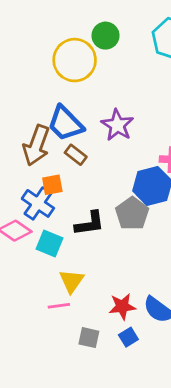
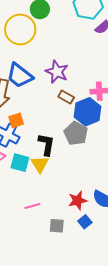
brown rectangle: (76, 155) -> (66, 97), moved
black L-shape: (90, 223) -> (46, 144), turned -65
yellow triangle: (71, 281) -> (40, 164), moved

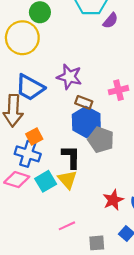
blue hexagon: (88, 112) -> (86, 122), moved
cyan square: (20, 163) -> (46, 181), turned -36
red star: (78, 200) -> (113, 200), moved

